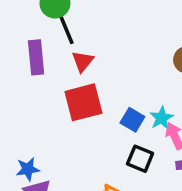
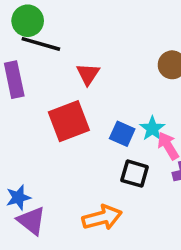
black line: (65, 26) -> (41, 44), turned -45
red triangle: (83, 61) -> (88, 74), moved

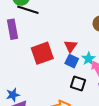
red triangle: (88, 74) -> (71, 46), moved

